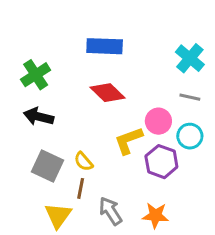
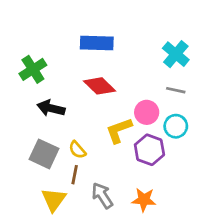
black arrow: (39, 117) -> (51, 108), moved

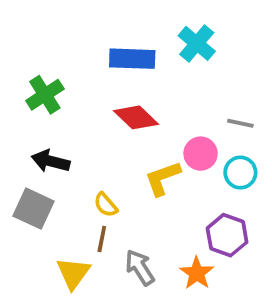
cyan cross: (176, 54) -> (197, 43), moved
black arrow: (51, 108) -> (51, 161), moved
purple hexagon: (149, 150) -> (227, 235), moved
gray square: (44, 154) -> (34, 209), moved
orange star: (144, 200) -> (197, 273), turned 30

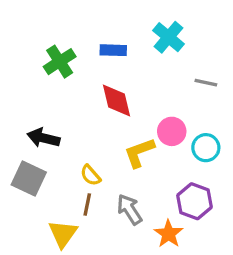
blue rectangle: (132, 59) -> (113, 50), size x0.7
green cross: (45, 95) -> (60, 62), moved
red diamond: (136, 117) -> (116, 101), turned 33
gray line: (240, 123) -> (206, 83), moved
gray arrow: (140, 267) -> (129, 209), moved

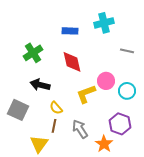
cyan cross: (168, 37) -> (104, 23), turned 36
green cross: (60, 62) -> (33, 53), moved
black arrow: (43, 138) -> (40, 85), moved

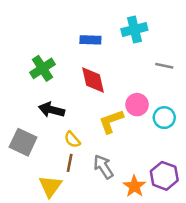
purple hexagon: (120, 124) -> (164, 176), moved

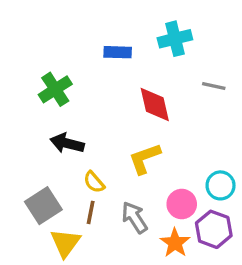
red diamond: (93, 80) -> (155, 105), moved
pink circle: (137, 105) -> (182, 204), moved
cyan circle: (164, 118) -> (221, 185), moved
gray square: (23, 142) -> (43, 206), moved, turned 32

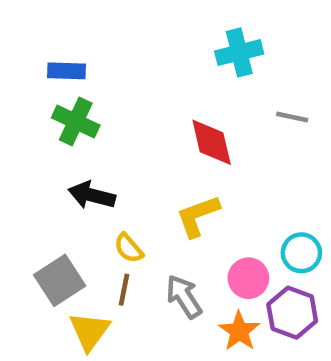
blue rectangle: (118, 52) -> (66, 71), moved
green cross: (55, 89) -> (76, 122), turned -32

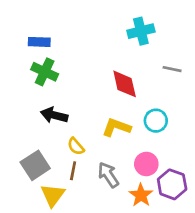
yellow L-shape: (198, 216) -> (116, 127), turned 40
cyan circle: (301, 253) -> (156, 121), moved

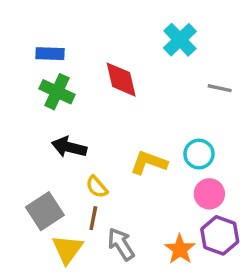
cyan cross: (141, 31) -> (180, 40), turned -30
red diamond: (125, 84) -> (121, 80), moved
pink circle: (146, 164) -> (209, 194), moved
gray arrow: (108, 175) -> (121, 244), moved

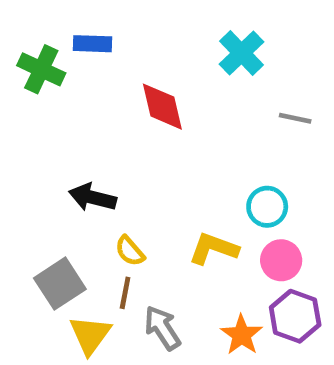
blue rectangle: (50, 54) -> (92, 44), moved
green cross: (57, 92) -> (41, 69), moved
yellow L-shape: (149, 163) -> (214, 249), moved

